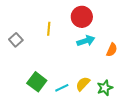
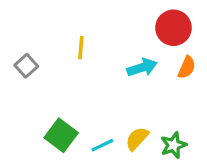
red circle: (82, 17) -> (173, 28), moved
orange semicircle: (112, 50) -> (187, 67), moved

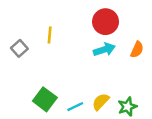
red circle: (173, 28) -> (106, 22), moved
yellow line: (81, 48) -> (50, 35), moved

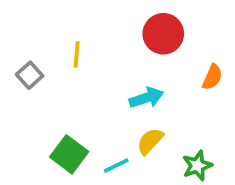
cyan arrow: (104, 50) -> (146, 98), moved
yellow semicircle: (101, 102) -> (150, 141), moved

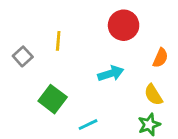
yellow semicircle: (150, 141) -> (153, 95), moved, turned -75
green square: (69, 154) -> (53, 99), moved

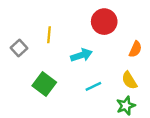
cyan arrow: (111, 73) -> (81, 55), moved
cyan line: (88, 125) -> (93, 86), moved

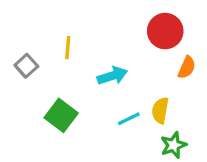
red circle: (104, 22) -> (165, 31), moved
yellow semicircle: (129, 80) -> (160, 110), moved, turned 42

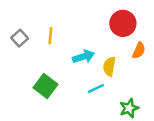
gray square: (26, 66) -> (20, 38), moved
yellow semicircle: (160, 110) -> (109, 66), moved

